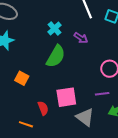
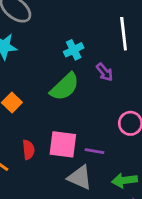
purple line: (102, 94) -> (94, 151), moved
gray triangle: (85, 117) -> (80, 177), turned -30

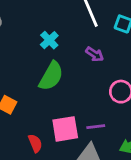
purple arrow: (105, 72) -> (95, 54), moved

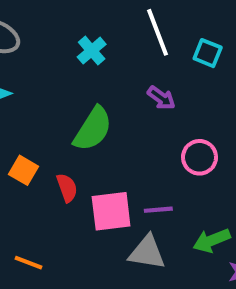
cyan cross: (49, 40) -> (92, 51), moved
red semicircle: (35, 143) -> (67, 188), moved

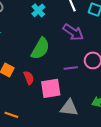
purple arrow: (161, 98) -> (73, 32), size x1.5
purple line: (158, 210) -> (71, 68), moved

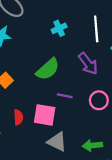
purple line: (71, 68) -> (65, 96), moved
red semicircle: (29, 78) -> (18, 117), moved

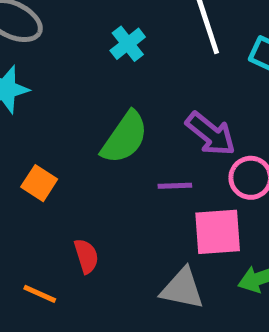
purple arrow: (88, 64) -> (211, 134), moved
pink square: (45, 115) -> (218, 232), moved

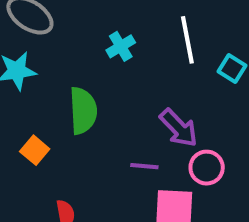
green semicircle: (125, 138) -> (83, 111), moved, turned -45

